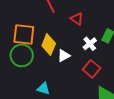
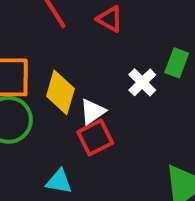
red triangle: (77, 19) -> (110, 19), moved
red square: (92, 69) -> (95, 138), moved, turned 30

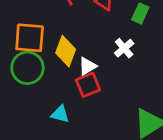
green rectangle: (177, 63) -> (140, 13), moved

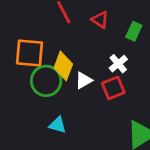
green circle: (27, 68) -> (46, 81), moved
red square: (88, 85) -> (113, 88), moved

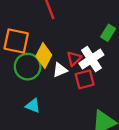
red triangle: (100, 20) -> (74, 58), moved, turned 35
white cross: (118, 64) -> (91, 59), size x1.5

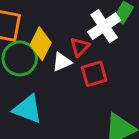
white cross: (91, 59) -> (104, 26), moved
cyan triangle: (33, 106) -> (28, 109), size x1.5

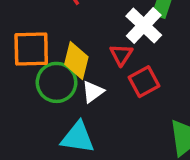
white triangle: (62, 62) -> (93, 92), moved

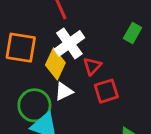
white cross: (144, 26) -> (69, 43), moved
green circle: (57, 82) -> (34, 105), moved

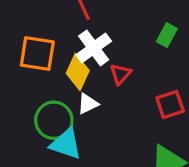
red square: (106, 91) -> (170, 104), moved

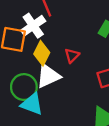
white cross: (94, 48) -> (33, 26), moved
white triangle: (88, 104) -> (48, 76), size x1.6

